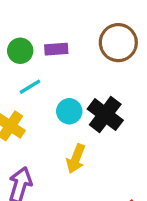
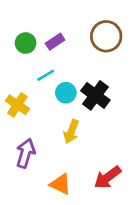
purple rectangle: (56, 49) -> (55, 42), turned -30
cyan line: (30, 87) -> (46, 75), moved

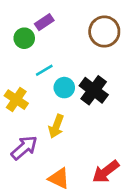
purple rectangle: (55, 42) -> (44, 22), moved
yellow arrow: (71, 132) -> (56, 126), moved
purple arrow: (26, 153) -> (24, 148), turned 32

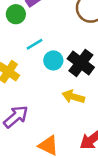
yellow arrow: (56, 126) -> (73, 97), moved, turned 85

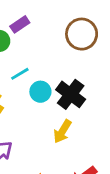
yellow arrow: (73, 97) -> (62, 131), turned -75

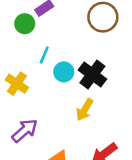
cyan line: (20, 74) -> (44, 55), turned -36

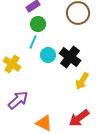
green circle: (25, 24) -> (38, 24), moved
yellow arrow: (85, 110) -> (82, 81), moved

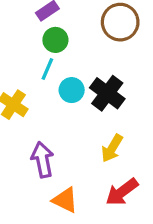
yellow arrow: (82, 81) -> (112, 148), moved
purple arrow: (18, 100) -> (42, 160), moved, turned -60

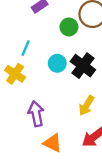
green circle: (55, 40) -> (69, 27), moved
cyan line: (47, 69) -> (26, 48), moved

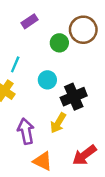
black cross: (83, 66) -> (74, 97), moved, turned 30
yellow arrow: (87, 105) -> (58, 123), moved

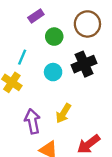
green circle: (59, 43) -> (54, 37), moved
black cross: (74, 97) -> (84, 64), moved

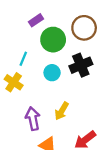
green circle: (54, 37) -> (53, 40), size x1.5

